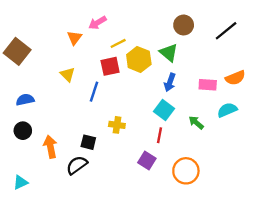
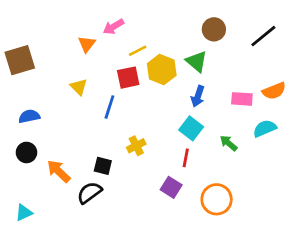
brown square: (17, 51) -> (20, 60), turned 35
yellow cross: (117, 125) -> (136, 146), turned -35
orange arrow: (50, 147) -> (59, 171), turned -35

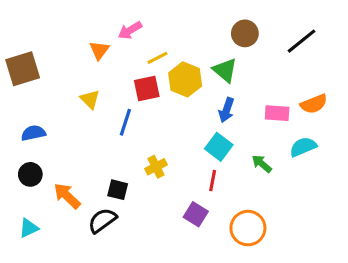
cyan triangle: (24, 213) -> (29, 228), moved

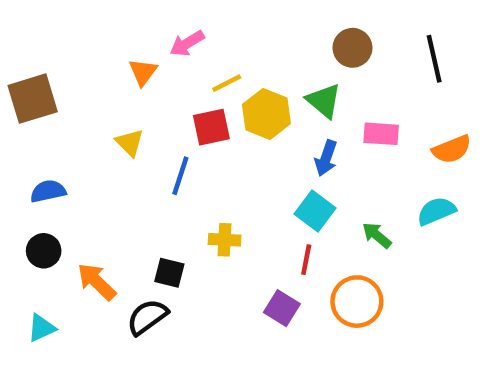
black line: (302, 41) -> (434, 59), turned -64
pink rectangle: (277, 113) -> (381, 134), moved
yellow cross: (156, 167) -> (225, 240), turned 30
orange circle: (248, 228) -> (357, 302), moved

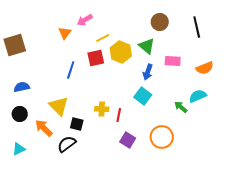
yellow triangle: (130, 143) -> (59, 106), moved, size x1.5
blue line: (180, 176) -> (71, 70), moved
green arrow: (377, 235) -> (181, 107), moved
red line: (306, 260) -> (119, 115), moved

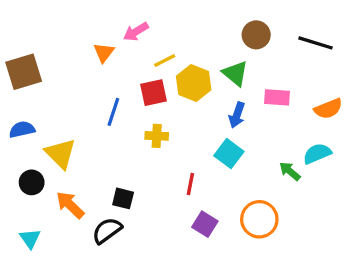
black line: (197, 27) -> (315, 43), turned -60
blue semicircle: (22, 87) -> (22, 129), moved
yellow triangle: (59, 106) -> (60, 154), moved
yellow cross: (102, 109) -> (157, 136), moved
cyan triangle: (19, 149) -> (30, 239), turned -40

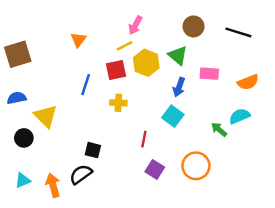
pink arrow: (136, 32) -> (135, 25), moved, turned -30
orange arrow: (70, 205) -> (53, 185), moved, turned 30
cyan triangle: (30, 239) -> (23, 180), turned 42

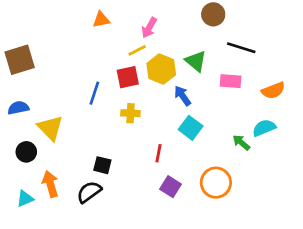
brown circle: (194, 26) -> (213, 14), moved
black line: (238, 32) -> (241, 48), moved
orange triangle: (78, 40) -> (101, 20), moved, turned 42
blue arrow: (179, 87) -> (183, 96), moved, turned 126
orange arrow: (53, 185) -> (50, 184), moved

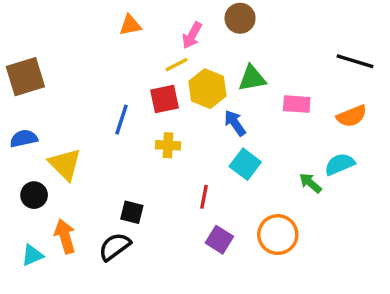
brown circle: (213, 14) -> (240, 18), moved
black line: (241, 48) -> (355, 61), moved
green triangle: (196, 61) -> (252, 78), turned -50

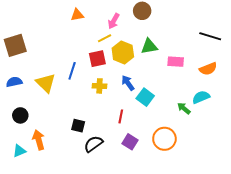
blue arrow: (235, 123) -> (128, 83), moved
yellow triangle: (65, 164) -> (46, 83), moved
black semicircle: (115, 247) -> (93, 144), moved

